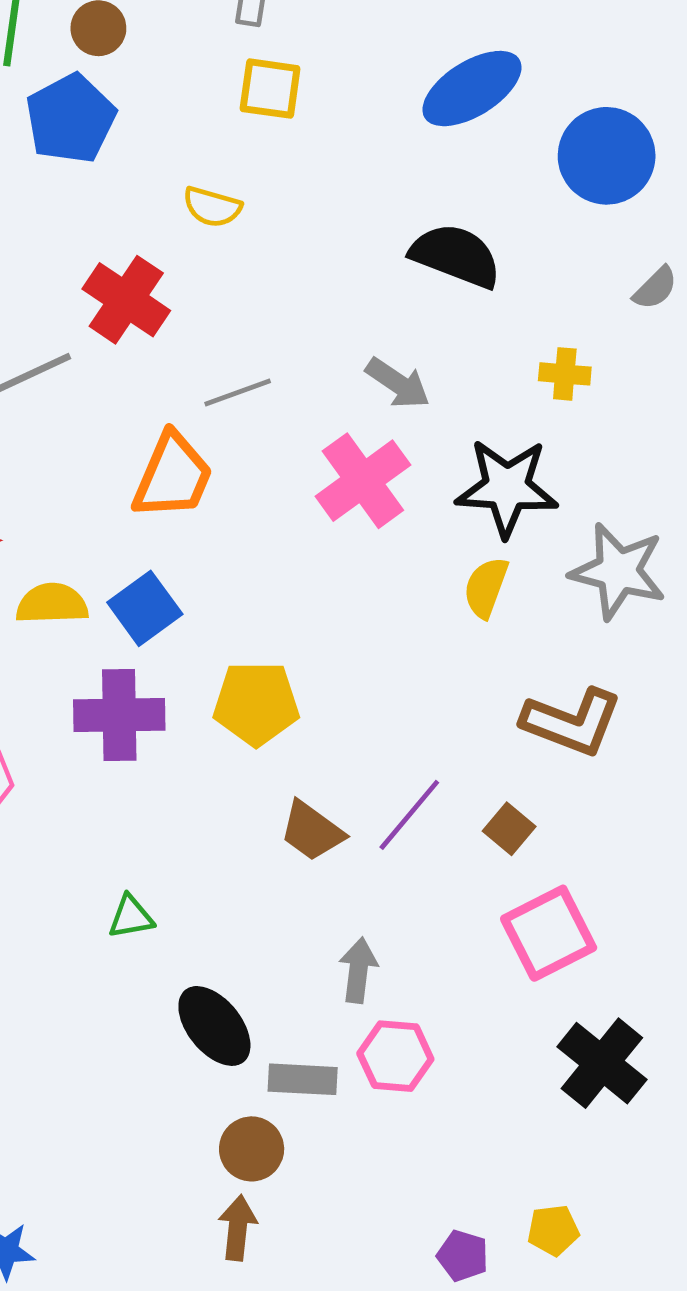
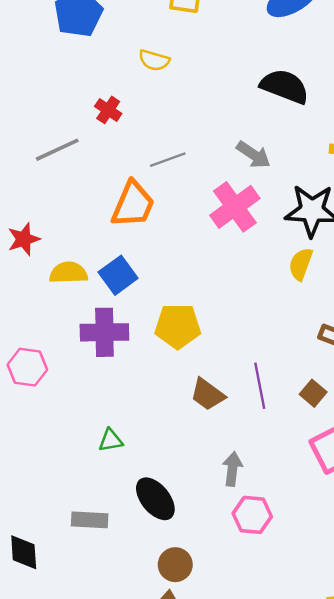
red cross: (126, 300) -> (108, 110), size x0.6
purple line: (409, 815) -> (260, 386), turned -51
gray rectangle: (303, 1079) -> (90, 520), moved

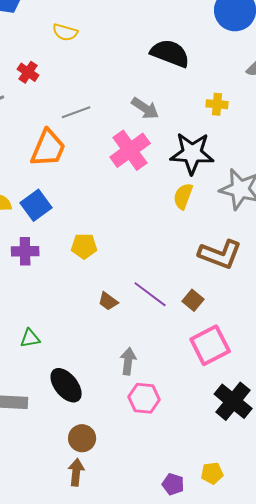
yellow pentagon: (178, 326) -> (84, 246), size x0.7
purple cross: (104, 332) -> (25, 251), size x0.7
purple line: (260, 386) -> (150, 294), turned -42
brown trapezoid: (208, 394) -> (108, 301), size x0.7

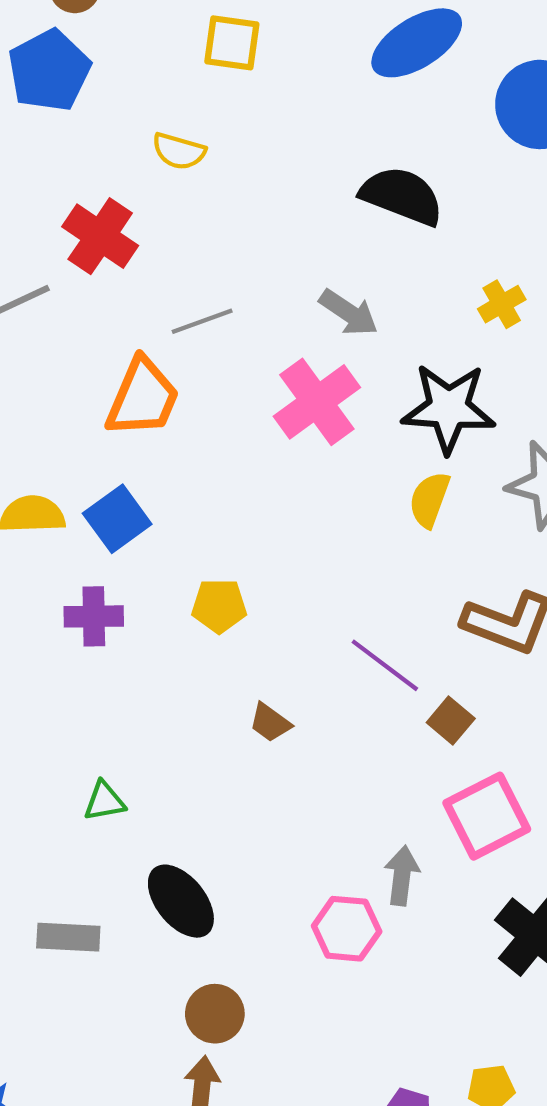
red cross: (28, 72) -> (100, 236), size x1.6
yellow cross: (217, 104) -> (502, 304), turned -35
purple line: (150, 294) -> (385, 665), moved
gray arrow: (128, 361) -> (402, 876), moved

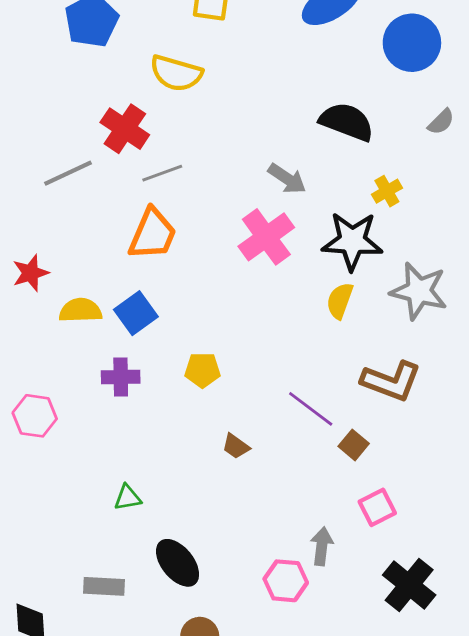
yellow semicircle: (179, 151) -> (176, 73), size x1.5
black semicircle: (402, 196) -> (347, 122), moved
yellow cross: (502, 304) -> (387, 191), moved
gray line: (202, 321) -> (162, 173), moved
pink square: (487, 816) -> (377, 507), size x0.7

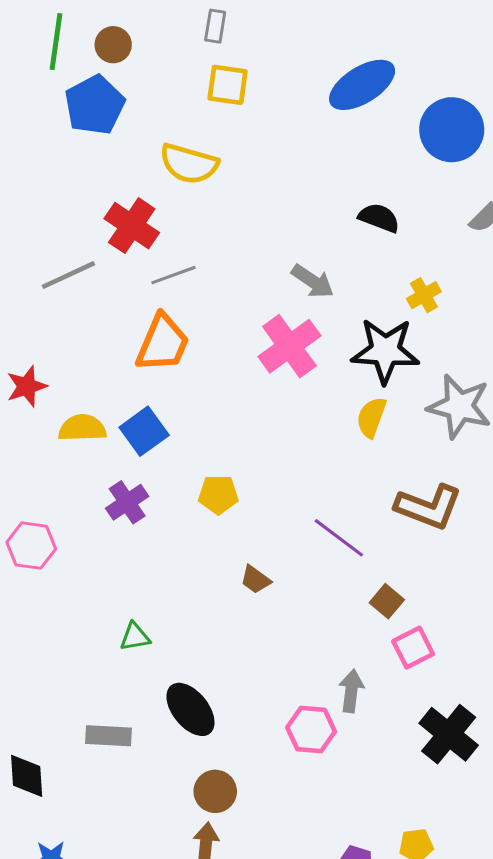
black semicircle: (347, 122) -> (379, 218), size x0.7
purple cross: (121, 377) -> (127, 502), turned -33
brown square: (354, 445) -> (387, 601), moved

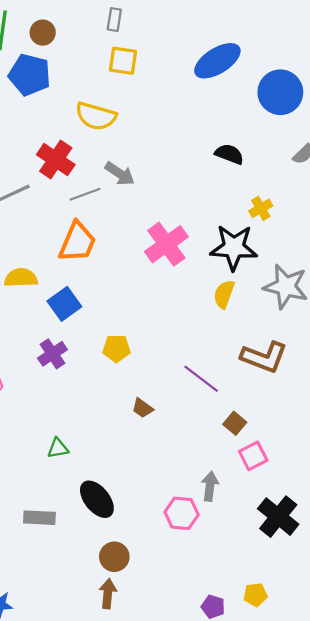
blue pentagon: (95, 105) -> (30, 75), turned -30
gray arrow: (313, 281) -> (120, 174), moved
yellow semicircle: (82, 428) -> (21, 278), moved

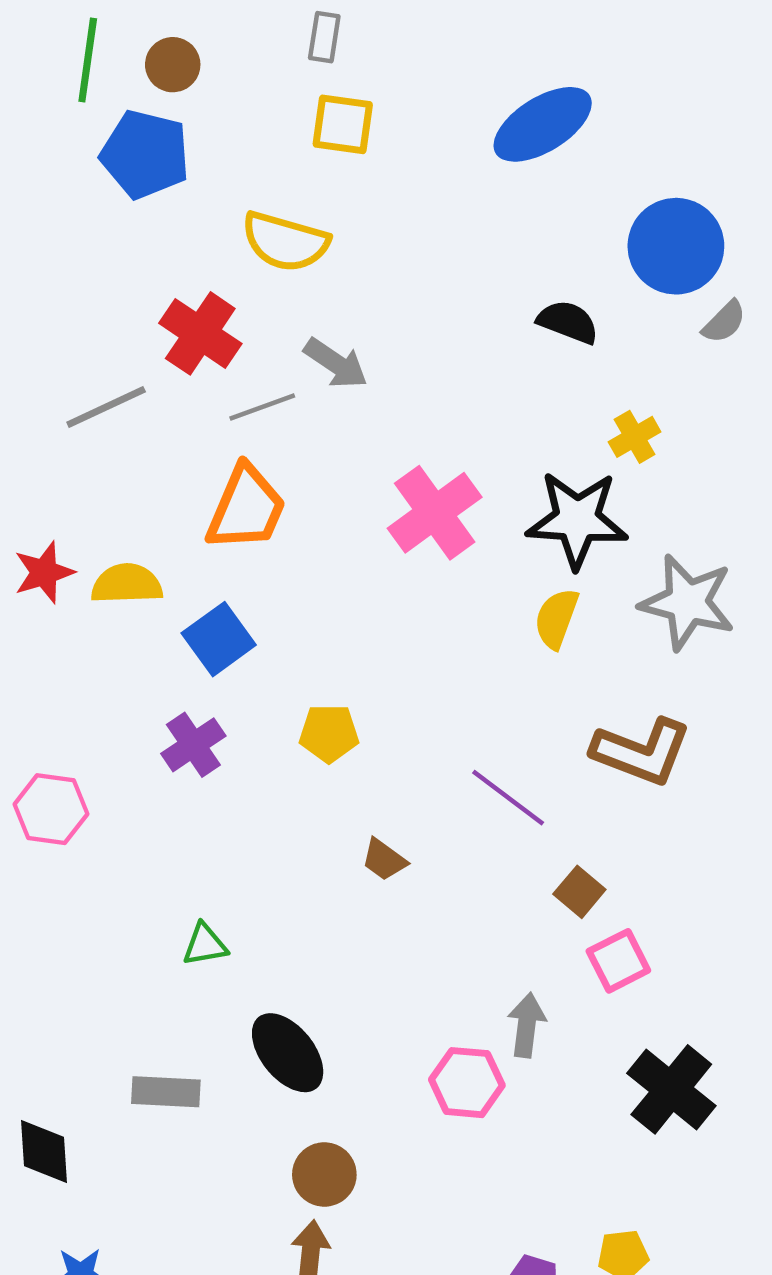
blue circle: (280, 92) -> (676, 246), moved

